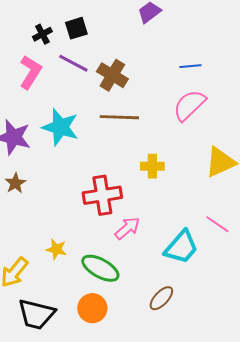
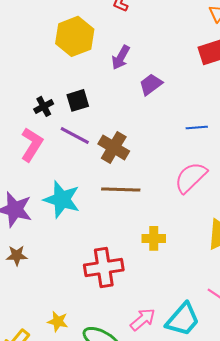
blue line: (190, 66) -> (197, 127), moved
brown star: (15, 183) -> (17, 255), turned 30
pink arrow: (127, 228) -> (143, 319), moved

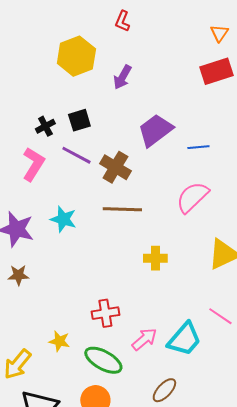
purple trapezoid: (151, 84) -> (155, 130), moved, size x1.5
cyan star: (62, 199) -> (63, 219), size x0.7
red cross: (104, 267) -> (105, 313), moved, size x0.7

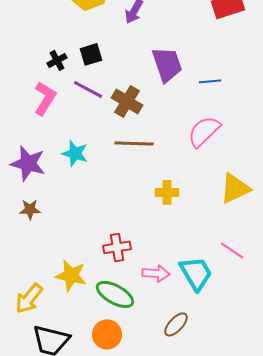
purple trapezoid: (155, 130) -> (167, 64), turned 108
pink arrow: (144, 339) -> (156, 273), turned 44
cyan trapezoid: (184, 339) -> (196, 273), turned -72
yellow star: (59, 341) -> (71, 275), size x1.5

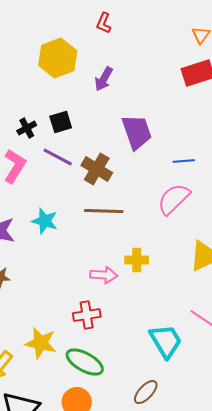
blue line: (210, 81) -> (184, 161), moved
pink arrow: (156, 273) -> (104, 275), moved

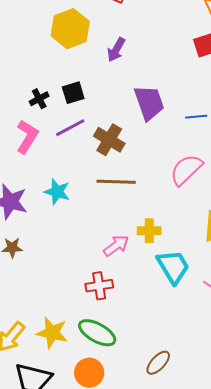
purple line: (58, 157) -> (70, 128), turned -56
blue line: (184, 161) -> (196, 117), moved
pink arrow: (104, 275) -> (116, 246), turned -40
cyan trapezoid: (166, 341) -> (173, 267), moved
yellow star: (41, 343) -> (52, 333), moved

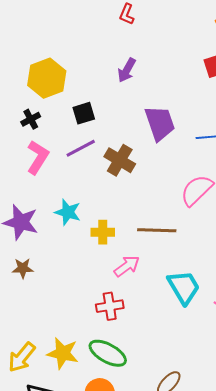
yellow hexagon: (70, 29) -> (47, 78), moved
black cross: (39, 99) -> (31, 119), moved
brown line: (116, 182) -> (157, 230), moved
yellow cross: (149, 231) -> (103, 232), moved

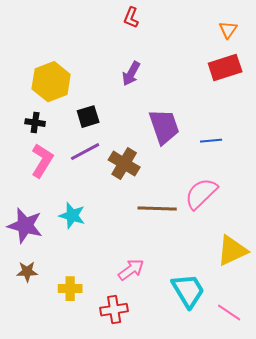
black cross: (31, 119) -> (35, 123), turned 36
brown line: (157, 230) -> (157, 209), moved
yellow cross: (103, 232) -> (70, 289), moved

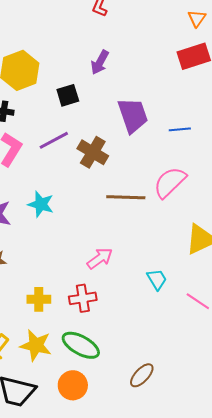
black square: (88, 117) -> (68, 95), moved
yellow cross: (70, 289) -> (39, 299), moved
cyan trapezoid: (188, 291) -> (157, 279), size x0.6

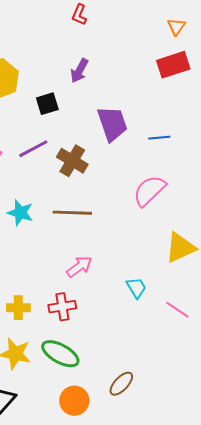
brown line: (126, 197) -> (72, 213), moved
orange circle: (73, 385) -> (74, 401), moved

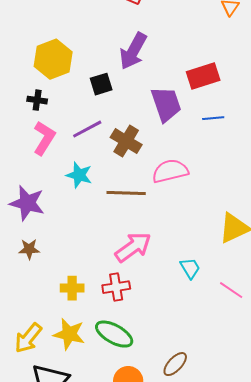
red rectangle: (173, 65) -> (203, 76), moved
purple arrow: (79, 71) -> (133, 51), size x1.5
pink semicircle: (149, 191) -> (170, 171), moved, turned 30
cyan star: (20, 213) -> (79, 175), moved
pink arrow: (79, 267) -> (133, 247), size x1.4

